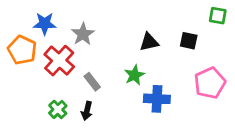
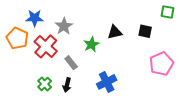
green star: (134, 75) -> (91, 44), moved
blue cross: (157, 99) -> (107, 82), moved, turned -30

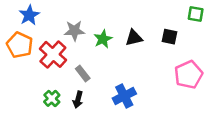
blue star: (35, 18) -> (29, 15), moved, turned -30
gray star: (64, 26) -> (74, 31), turned 30
green star: (91, 44) -> (103, 39), moved

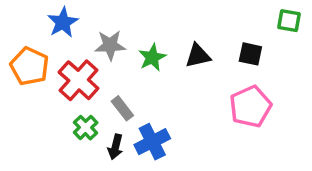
blue star: (29, 15) -> (63, 22), moved
pink pentagon: (189, 75) -> (250, 107), moved
blue cross: (124, 96) -> (152, 142), moved
green cross: (52, 98) -> (86, 128), moved

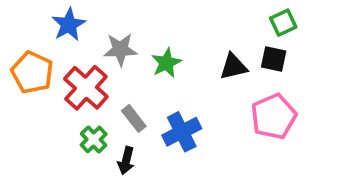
green square: (289, 21) -> (283, 23), moved, turned -35
black triangle: (198, 56) -> (233, 67), moved
blue cross: (152, 142) -> (182, 132), moved

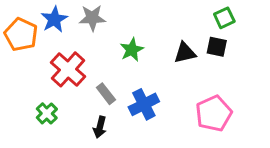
gray star: (120, 49) -> (92, 18), moved
orange pentagon: (32, 72) -> (21, 35), moved
pink pentagon: (274, 116) -> (214, 113), moved
green cross: (94, 139) -> (47, 113), moved

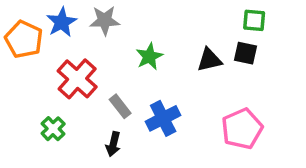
green square: (224, 18) -> (254, 20), turned 30

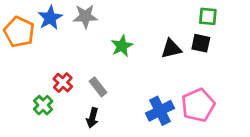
red cross: (77, 79) -> (63, 83), moved, size x0.6
blue cross: (163, 118) -> (160, 111), moved

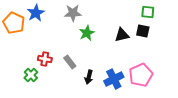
gray star: (85, 16) -> (73, 13), moved
red cross: (63, 83) -> (45, 59), turned -32
black arrow: (92, 118) -> (89, 77), moved

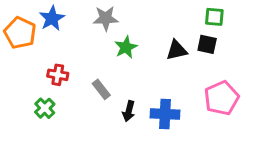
red cross: (45, 59) -> (58, 75), moved
pink pentagon: (141, 75) -> (222, 98), moved
blue cross: (114, 79) -> (165, 114), turned 30

